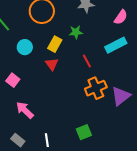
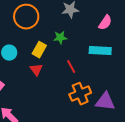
cyan rectangle: (116, 45) -> (100, 51), turned 30
purple triangle: (121, 96) -> (105, 102), turned 45

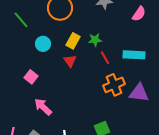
green star: (60, 38) -> (95, 40), moved
cyan rectangle: (100, 51) -> (134, 55), moved

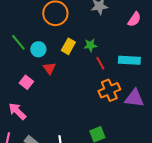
green line: (21, 20) -> (18, 42), moved
red triangle: (70, 61) -> (49, 68), moved
pink arrow: (43, 107) -> (17, 111), moved

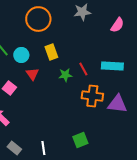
green star: (90, 45) -> (65, 75), moved
yellow rectangle: (68, 46) -> (51, 52), turned -49
orange cross: (109, 90) -> (92, 96), turned 30

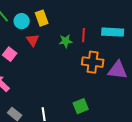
yellow rectangle: (51, 52) -> (42, 18), moved
red line: (83, 69) -> (84, 35), turned 32

